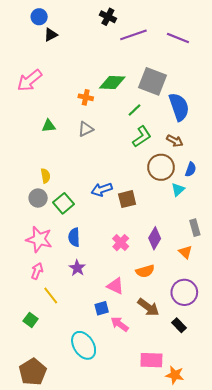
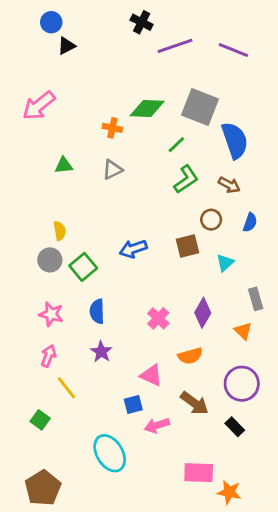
brown circle: (161, 167) -> (211, 220), size x0.6
cyan triangle: (178, 190) -> (225, 263), moved
brown square: (127, 199) -> (187, 246), moved
pink star: (39, 239) -> (51, 314), size x0.7
pink arrow: (120, 324) -> (157, 425), turned -54

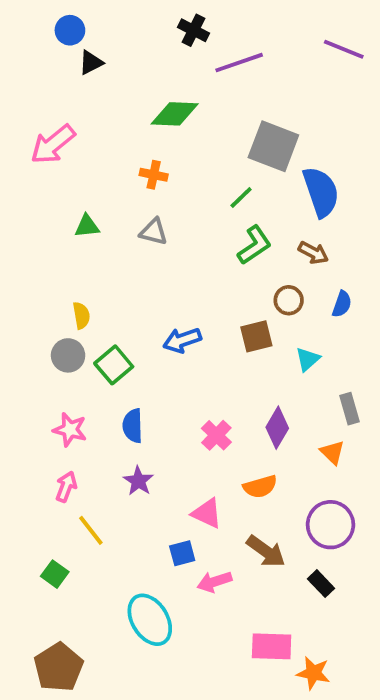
purple line: (233, 50) -> (344, 49), moved
green diamond: (147, 108) -> (175, 114), moved
gray triangle: (112, 170) -> (154, 232), turned 40

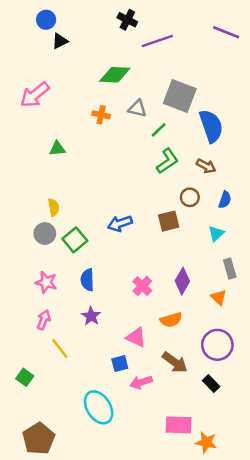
gray triangle: (154, 232) -> (137, 109), moved
cyan triangle: (308, 359) -> (216, 234), moved
green square: (55, 574) -> (25, 377), moved

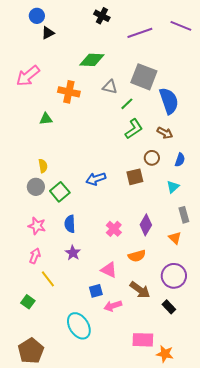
purple line: (157, 41) -> (140, 33), moved
orange cross: (101, 115) -> (69, 92), moved, size x1.5
green square: (25, 377) -> (28, 302), moved

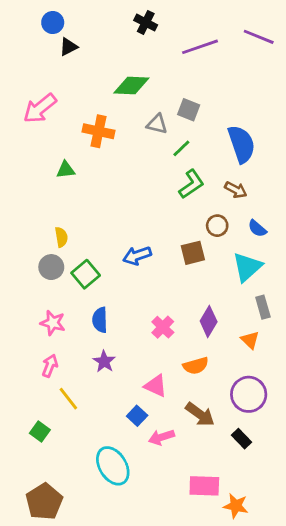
gray square: (144, 77) -> (189, 110), moved, size x0.6
blue semicircle: (180, 160) -> (257, 228), turned 112
cyan triangle: (173, 187) -> (247, 267), size x1.6
blue square: (96, 291) -> (137, 416), turned -32

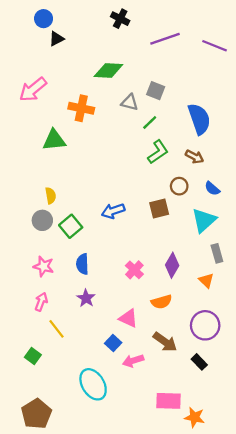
purple line: (259, 37) -> (215, 46), moved
green triangle: (66, 170) -> (54, 140), size x1.5

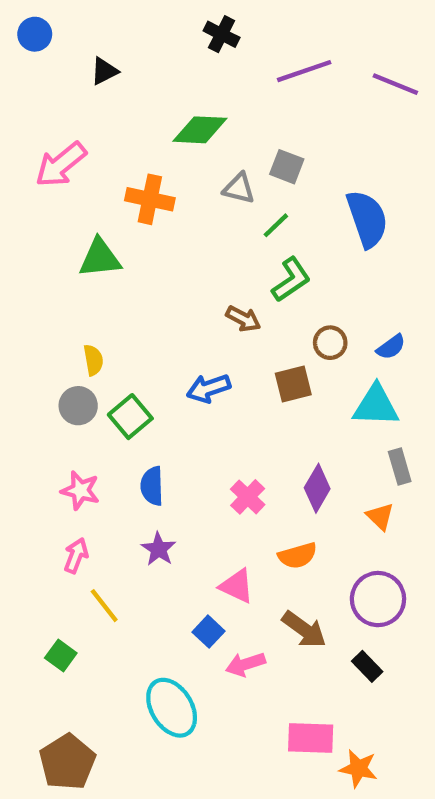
blue circle: (44, 19) -> (35, 34), moved
brown arrow: (195, 157) -> (243, 319), moved
blue semicircle: (212, 188) -> (391, 347), turned -77
cyan triangle: (204, 220) -> (376, 406), turned 44

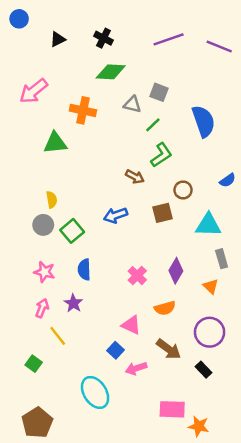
black cross: (222, 34) -> (103, 38), moved
blue semicircle: (391, 347) -> (228, 180), moved
purple star: (159, 549) -> (73, 303), moved

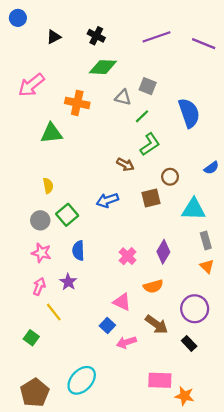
gray circle: (43, 225) -> (40, 220), moved
orange triangle: (211, 286) -> (207, 266), moved
cyan ellipse: (95, 392) -> (82, 380), moved, turned 76

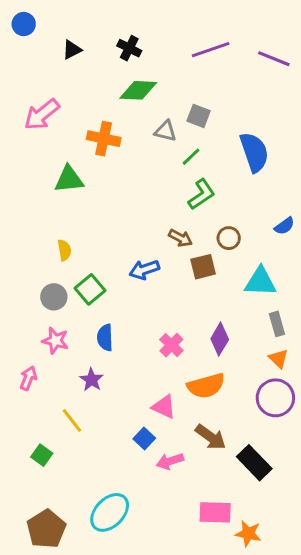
brown arrow: (125, 164) -> (180, 238), moved
pink arrow: (39, 286) -> (28, 378), moved
orange semicircle: (153, 286) -> (206, 386), size x1.4
purple circle: (195, 309) -> (275, 398), moved
black rectangle: (189, 343) -> (254, 463), size x1.6

